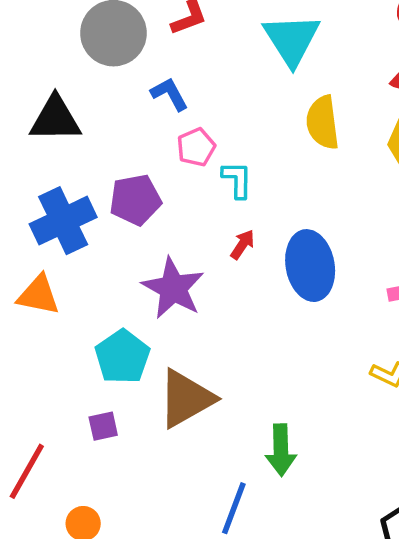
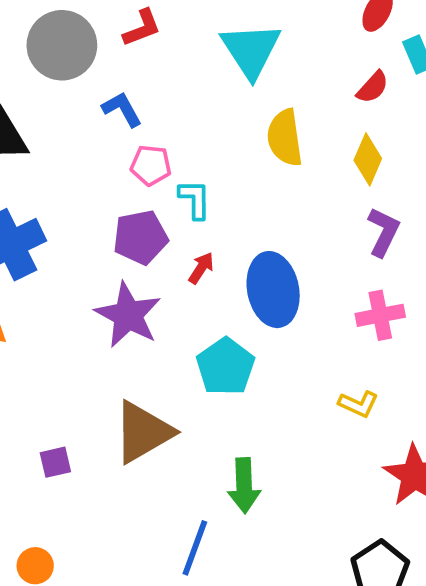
pink pentagon: (196, 147) -> (151, 165), turned 30
purple pentagon: (135, 200) -> (140, 237), moved
cyan pentagon: (122, 357) -> (226, 367), moved

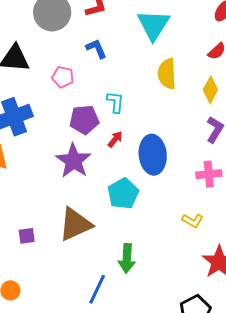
blue L-shape: (122, 109) -> (96, 49), moved
pink pentagon: (151, 165) -> (63, 77), moved

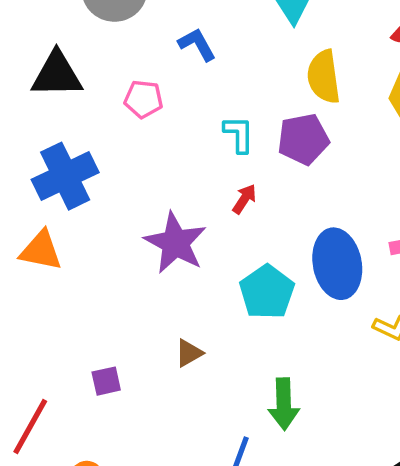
purple pentagon: (84, 120) -> (303, 139), moved
blue ellipse: (153, 155) -> (337, 264), moved
brown triangle: (75, 224) -> (189, 353), size x0.5

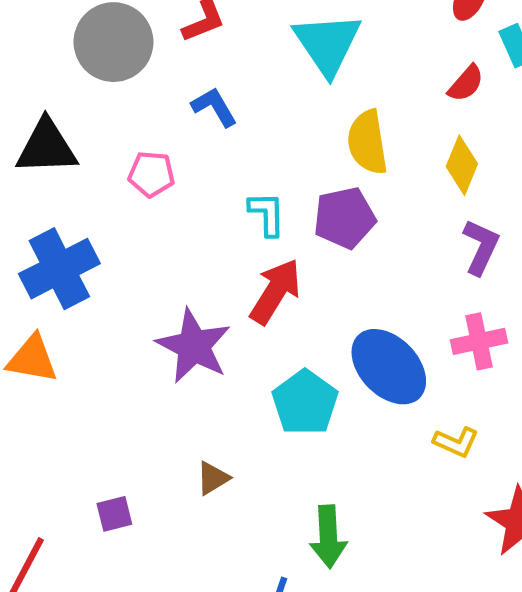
red arrow: (244, 199) -> (275, 291), size x1.8
blue ellipse: (337, 264) -> (389, 367), turned -32

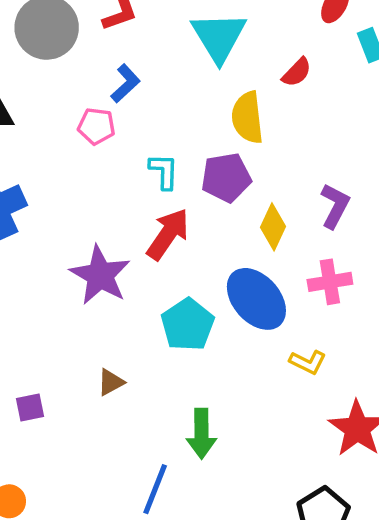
red semicircle: (466, 83) -> (297, 72), moved
blue L-shape: (214, 107) -> (125, 83), turned 75
yellow diamond: (462, 165) -> (273, 227), moved
pink pentagon: (151, 174) -> (96, 126), moved

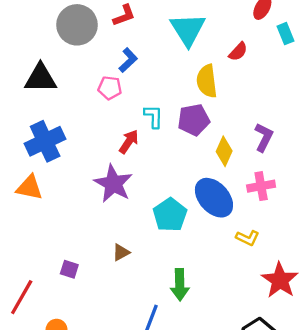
red arrow: (168, 234) -> (129, 142), moved, size x0.7
purple square: (30, 407) -> (69, 269), turned 30

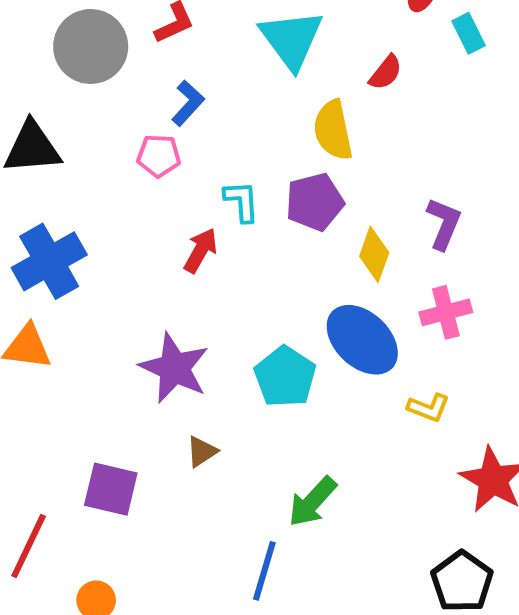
purple star: (113, 184) -> (174, 368), moved
purple square: (69, 269) -> (111, 489), size x1.6
green arrow: (180, 285) -> (312, 502), turned 48

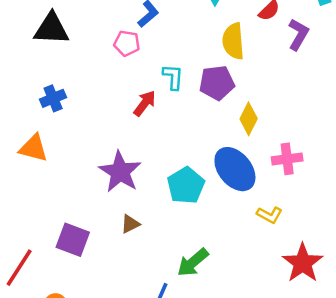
purple L-shape: (444, 224) -> (298, 34), moved
blue cross: (49, 261) -> (53, 98), size x0.6

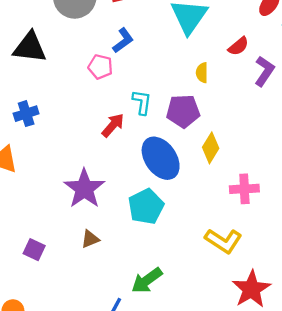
yellow semicircle: (233, 41) -> (202, 73), size x0.6
blue ellipse: (235, 169) -> (161, 158), moved
yellow L-shape: (269, 215) -> (223, 241), size x1.5
purple square: (73, 240) -> (34, 250), size x0.7

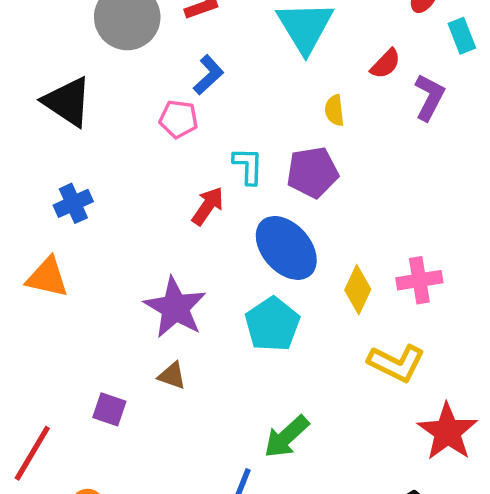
black triangle: (30, 47) -> (67, 102), turned 33
yellow diamond: (211, 148) -> (358, 290), moved
brown triangle: (90, 239) -> (172, 376), moved, turned 48

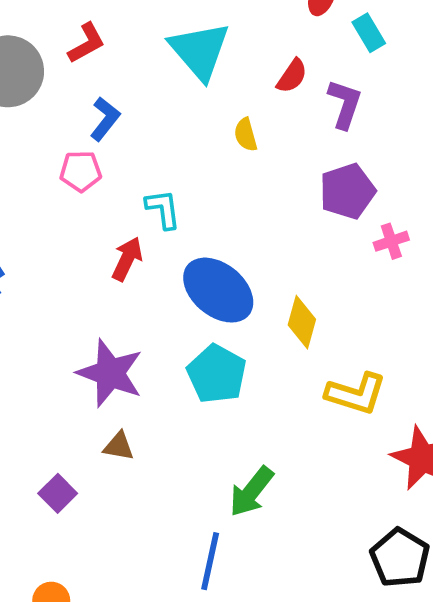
purple pentagon: (312, 172) -> (347, 191), moved
pink cross: (419, 280) -> (391, 241), moved, size x0.7
purple square: (109, 409) -> (58, 493), turned 36

